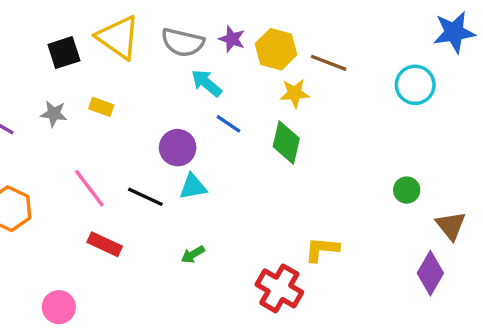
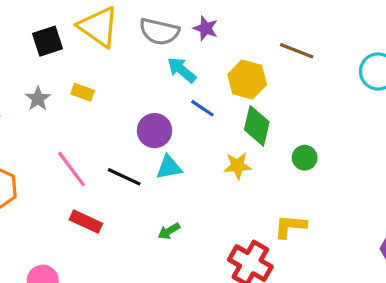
yellow hexagon: (276, 49) -> (247, 79), moved
yellow star: (295, 93) -> (238, 166), moved
gray star: (54, 114) -> (38, 99), turned 30
green circle: (407, 190) -> (305, 158), moved

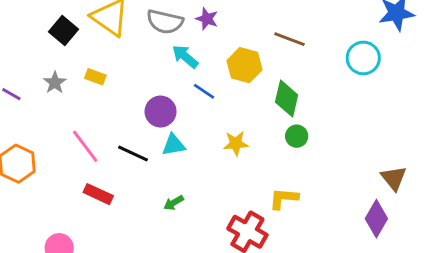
black square: (48, 41) -> (63, 30), turned -32
green diamond: (257, 126) -> (287, 98), moved

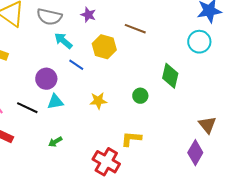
purple star: (207, 19) -> (88, 15), moved
cyan circle: (363, 58) -> (199, 42), moved
green diamond: (287, 98) -> (170, 76), moved

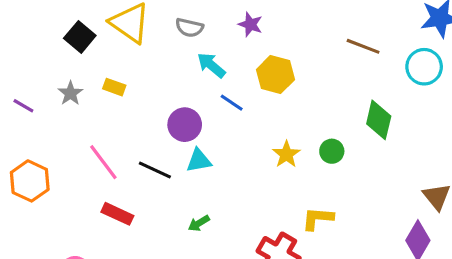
gray semicircle: (49, 17) -> (189, 28), size x0.7
brown line: (135, 29) -> (363, 46), moved
yellow star: (98, 101) -> (286, 154), moved, turned -30

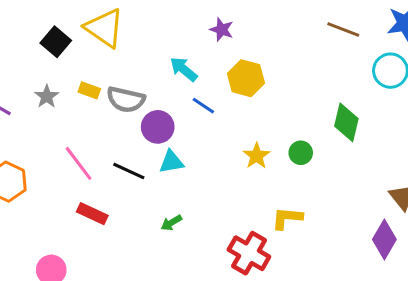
gray semicircle: (189, 28) -> (126, 100), moved, size x1.4
brown line: (363, 46) -> (343, 30), moved

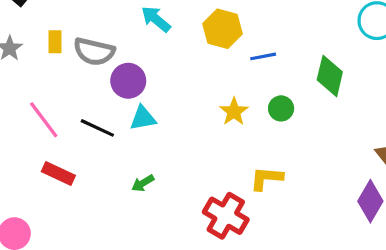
yellow rectangle: (89, 90) -> (55, 42), turned 70
blue line: (203, 106) -> (263, 56), moved, turned -45

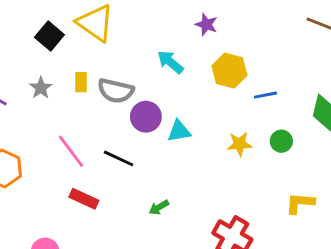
yellow star: (234, 112) -> (240, 144), turned 30
cyan triangle: (143, 118) -> (179, 131), moved
yellow L-shape: (266, 178) -> (300, 203), moved

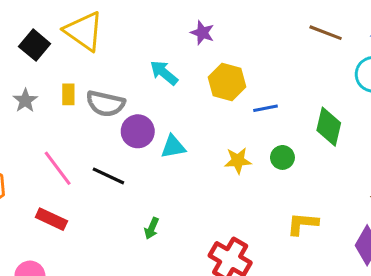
red rectangle: (84, 199) -> (51, 219), moved
green arrow: (159, 207) -> (152, 228), turned -36

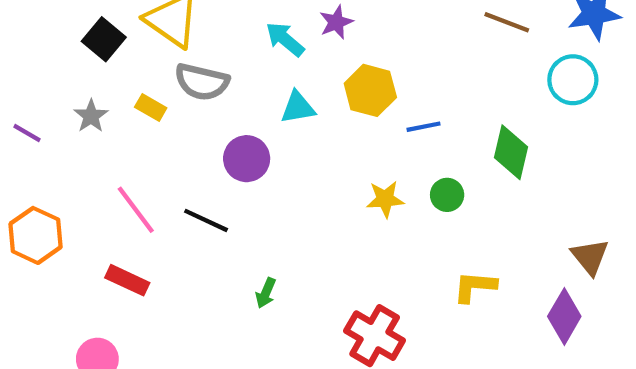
purple star: (202, 33) -> (336, 22), turned 30
cyan arrow: (164, 73) -> (285, 39), moved
yellow rectangle: (68, 94) -> (151, 107), turned -60
gray semicircle: (105, 104) -> (202, 82), moved
cyan triangle: (173, 147) -> (298, 107), moved

